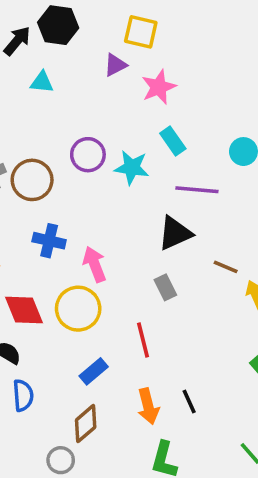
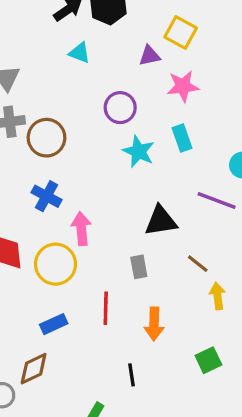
purple circle: (88, 155) -> (120, 108), moved
purple line: (197, 190) -> (217, 201), moved
orange arrow: (148, 406) -> (154, 324), moved

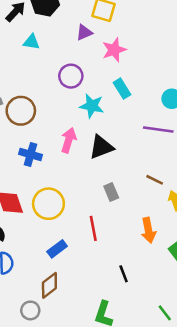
black triangle: (161, 221) -> (101, 147), moved
pink arrow: (81, 229) -> (69, 140), moved, turned 35
orange arrow: (154, 324) -> (148, 230), moved

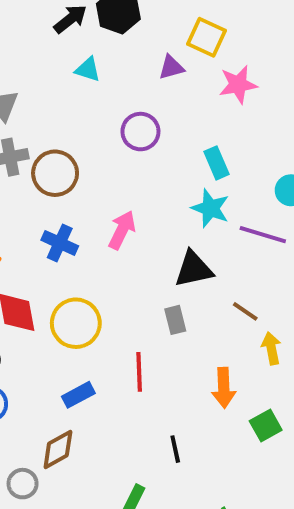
pink star: (114, 50) -> (238, 84), moved
cyan star: (92, 106) -> (210, 208), moved
black triangle: (101, 147) -> (194, 269), moved

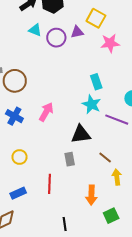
purple circle: (140, 132) -> (56, 38), moved
yellow circle: (76, 323) -> (20, 157), size x0.6

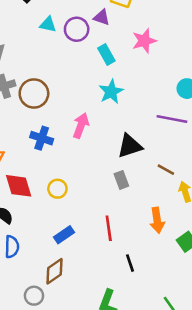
purple triangle: (77, 32) -> (102, 17), turned 40
pink star: (110, 43) -> (144, 41), moved
cyan rectangle: (96, 82) -> (106, 55), moved
cyan star: (91, 104) -> (111, 92), moved, turned 30
red line: (49, 184) -> (109, 228), moved

